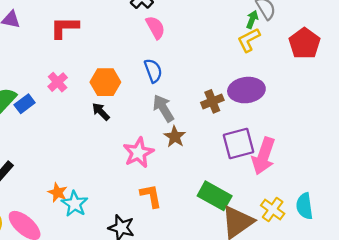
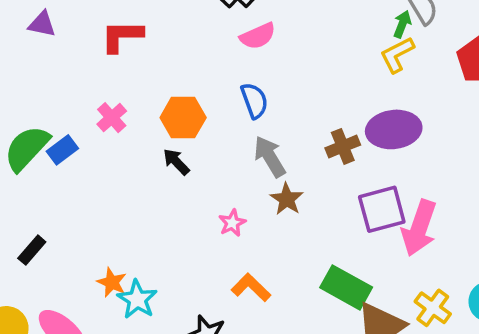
pink semicircle: (155, 27) -> (258, 36), turned 95
pink star: (138, 153) -> (232, 223), size x0.6
orange L-shape: (151, 196) -> (251, 287), turned -35

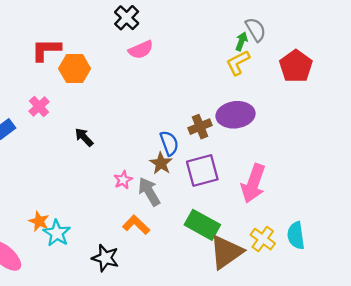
blue semicircle: (254, 101) -> (169, 143), moved
orange hexagon: (183, 118) -> (75, 69), moved
gray arrow: (270, 157) -> (149, 192), moved
purple square: (382, 209) -> (202, 170), moved

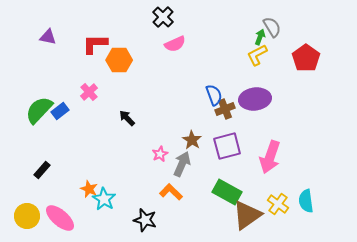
blue semicircle: (169, 143) -> (214, 95), moved
gray arrow: (149, 192) -> (182, 164), turned 55

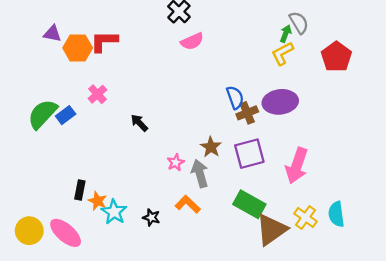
orange hexagon: (119, 60) -> (78, 48), moved
gray arrow: (182, 164) -> (200, 173), turned -40
black rectangle: (42, 170) -> (80, 190), moved, turned -30
black star: (145, 220) -> (151, 217), moved, size x0.7

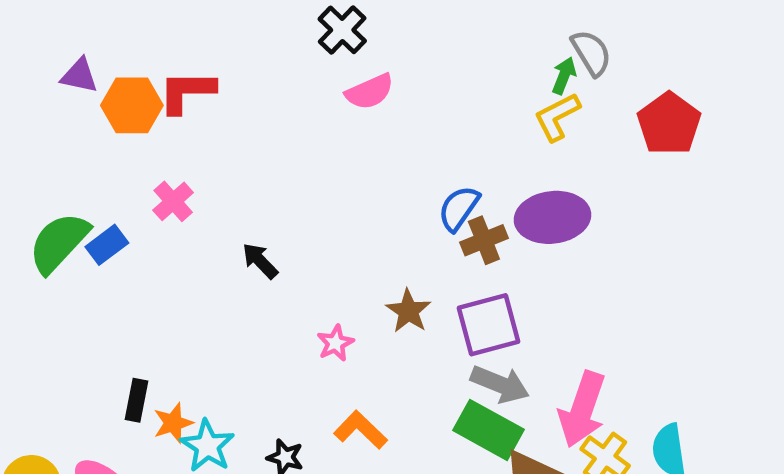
blue semicircle: (235, 97) -> (459, 208), turned -125
pink arrow: (297, 166) -> (582, 409), moved
gray arrow: (200, 173) -> (500, 384), moved, turned 128
orange star: (97, 201) -> (173, 423), turned 30

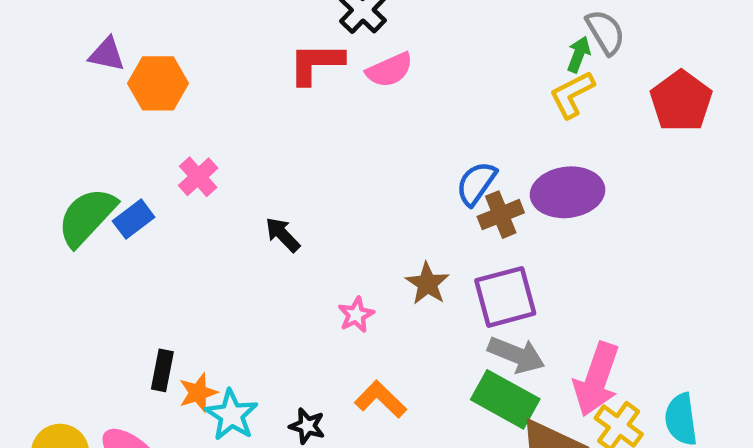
red L-shape: (187, 92) -> (316, 63), moved

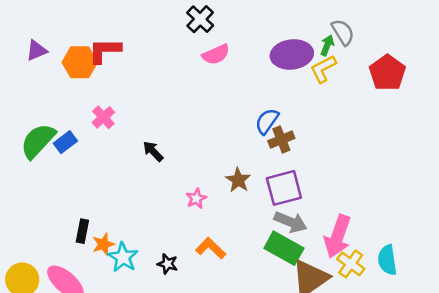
purple triangle: (107, 54) -> (37, 51), moved, turned -35
red L-shape: (316, 63) -> (105, 51), moved
purple ellipse: (568, 192) -> (292, 54), moved

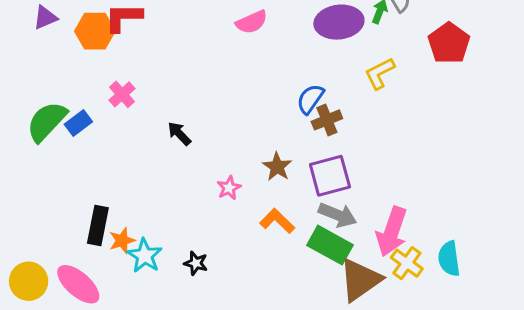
yellow L-shape: (323, 69) -> (380, 73), moved
black rectangle: (82, 231) -> (98, 225), size x1.4
orange L-shape: (211, 248) -> (277, 221), moved

